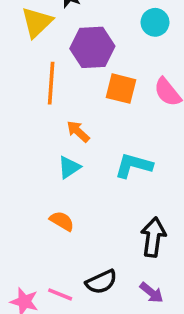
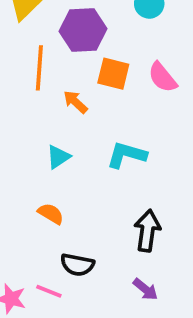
orange arrow: (78, 132) -> (75, 102), moved
black semicircle: (101, 282) -> (77, 265), moved, turned 36

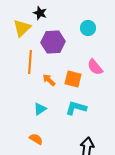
orange square: (113, 74) -> (73, 79), moved

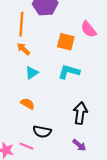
orange arrow: (49, 80) -> (23, 49), moved

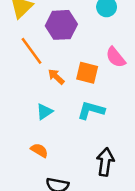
orange line: (21, 24) -> (32, 51), turned -40
orange arrow: (23, 49) -> (56, 77), moved

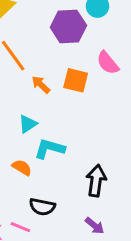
purple hexagon: (61, 25) -> (68, 26), moved
cyan L-shape: (91, 110) -> (50, 149), moved

